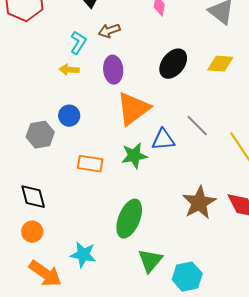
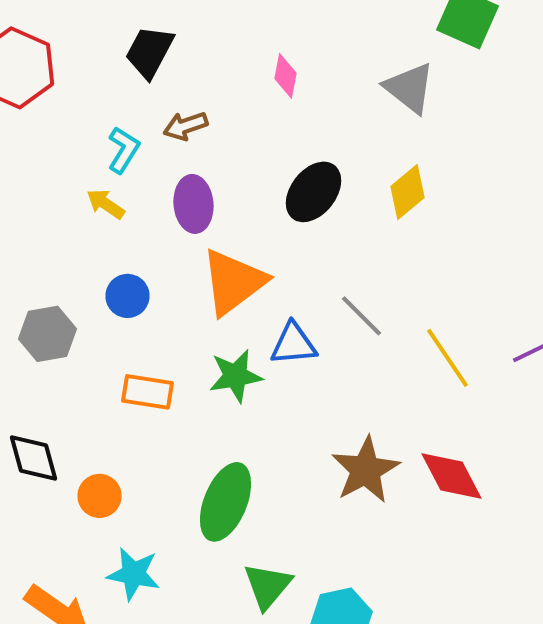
yellow diamond: (220, 64) -> (408, 192), turned -44
yellow arrow: (69, 70) -> (106, 204), turned 30
blue circle: (69, 116) -> (128, 296), moved
orange circle: (32, 232) -> (100, 496), moved

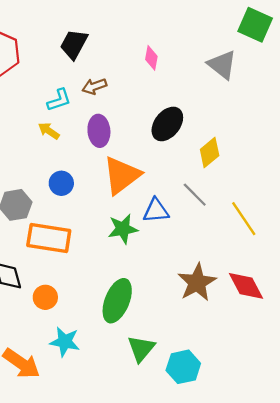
cyan L-shape: (124, 150) -> (59, 100), turned 40
yellow diamond: (408, 192) -> (210, 152), moved
orange rectangle: (148, 392) -> (49, 238), moved, size x1.5

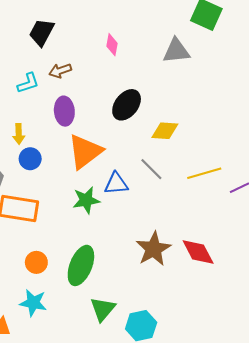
gray triangle: (222, 65) -> (176, 51), turned -44
yellow arrow: (49, 131) -> (19, 134), moved, turned -126
yellow diamond: (210, 152) -> (165, 131), turned 44
yellow line: (244, 219) -> (204, 173), moved, turned -72
orange circle: (45, 297) -> (36, 262), moved

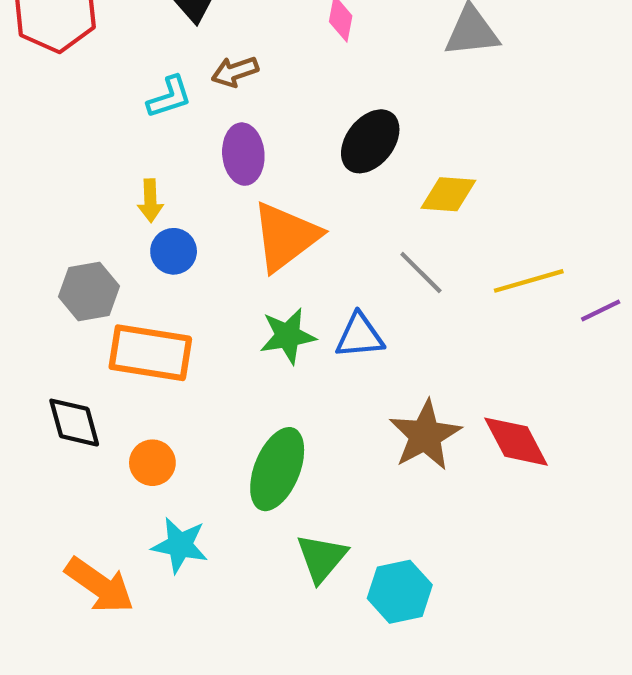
blue triangle: (116, 184) -> (360, 336), moved
orange circle: (36, 262) -> (152, 463), moved

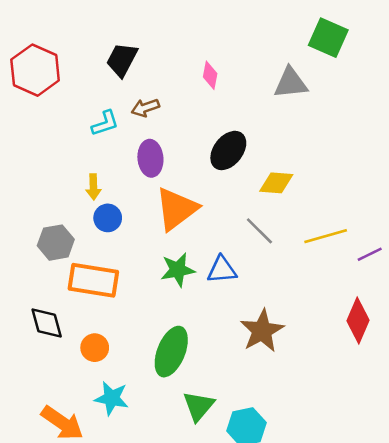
red diamond: (516, 442) -> (358, 320), moved, turned 51

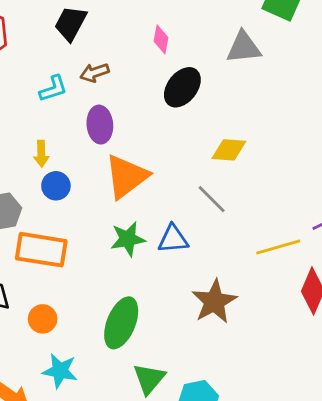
black ellipse: (228, 150) -> (182, 87), moved
yellow line: (326, 236) -> (278, 247), moved

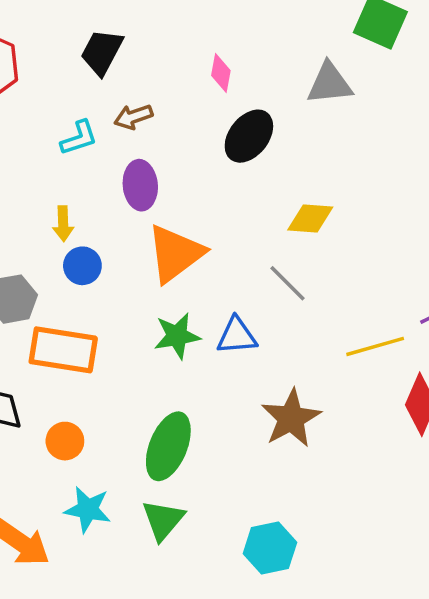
green triangle: (149, 379) -> (163, 520), moved

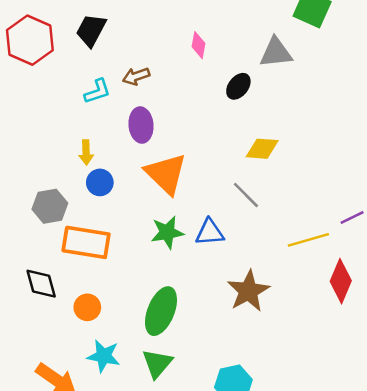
black trapezoid: (102, 52) -> (91, 30), moved
black ellipse: (249, 136) -> (238, 86), moved, size x0.7
orange triangle: (175, 254) -> (166, 174), turned -39

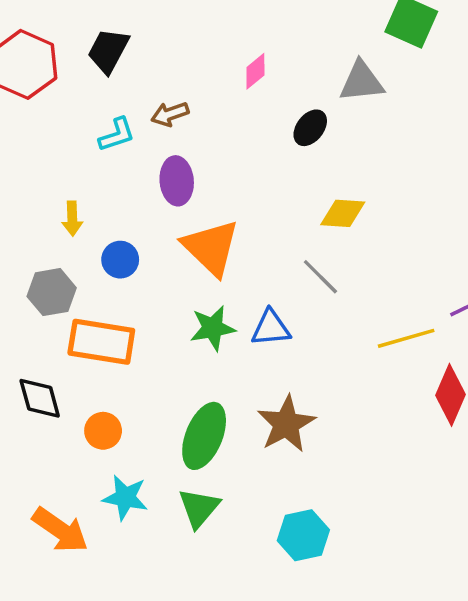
pink diamond: (198, 45) -> (255, 71), turned 40
yellow arrow: (86, 152) -> (72, 218), moved
brown star: (248, 291) -> (286, 424), moved

